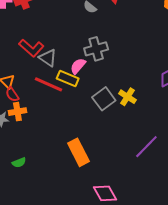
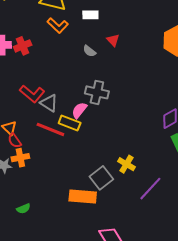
gray cross: (96, 49) -> (97, 92), turned 30
yellow cross: (127, 97) -> (126, 164), moved
gray square: (104, 99) -> (101, 178), moved
orange rectangle: (79, 152) -> (83, 196), turned -56

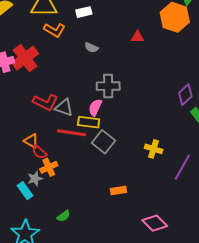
red triangle: (113, 40) -> (138, 37), moved, turned -32
red cross: (23, 46) -> (25, 58), size x1.5
gray square: (101, 178) -> (104, 142), moved
orange rectangle: (83, 196) -> (118, 191), size x0.6

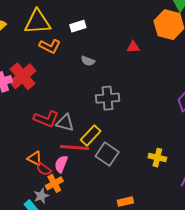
pink semicircle: (95, 107) -> (61, 164), moved
yellow rectangle: (89, 122) -> (91, 136), turned -50

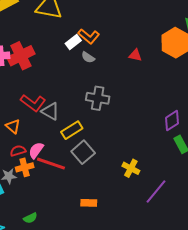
white rectangle: (78, 26) -> (73, 42), moved, turned -35
orange L-shape: (50, 46) -> (89, 36), moved
red line: (74, 147) -> (51, 164), moved
orange triangle: (35, 158) -> (13, 126), moved
red semicircle: (44, 169) -> (18, 151), turned 112

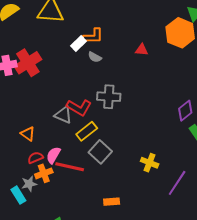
orange L-shape: (89, 36) -> (93, 36), turned -35
red L-shape: (33, 103) -> (79, 107), moved

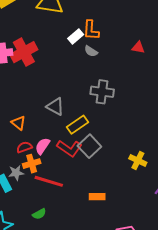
orange L-shape: (93, 36) -> (91, 30), turned 90
red L-shape: (79, 107) -> (69, 148), moved
red line: (70, 167) -> (49, 181), moved

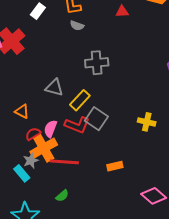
white rectangle: (76, 36) -> (38, 11), moved
orange cross: (32, 164) -> (44, 148), size x1.5

